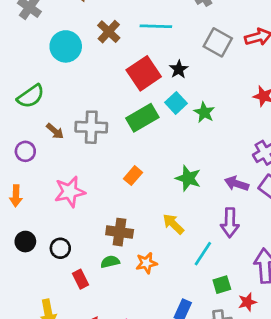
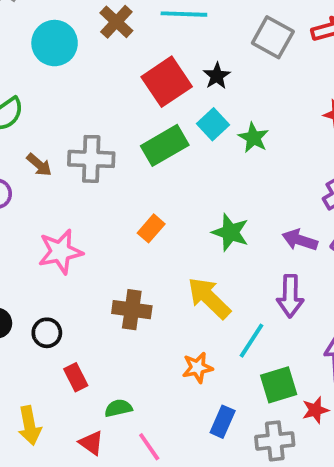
yellow arrow: (173, 224) -> (209, 298), size x1.4
green semicircle: (110, 262) -> (118, 408), moved
orange star: (146, 263) -> (197, 368), moved
green square: (222, 285) -> (279, 385), size x1.4

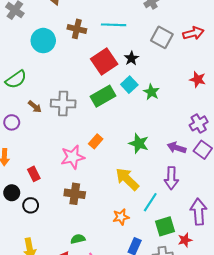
brown cross: (116, 22) -> (77, 29), turned -30
pink star: (60, 252) -> (73, 157), moved
brown cross: (132, 310) -> (75, 194), moved
black circle: (47, 333) -> (31, 205), moved
red rectangle: (76, 377) -> (34, 174), moved

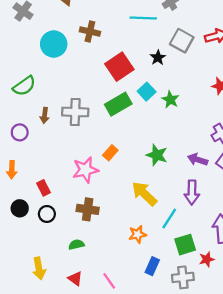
cyan line: (114, 25) -> (143, 18), moved
black star: (131, 58) -> (158, 58), moved
brown arrow: (35, 107) -> (45, 115), turned 56
black circle: (31, 205) -> (47, 214), moved
green semicircle: (78, 239) -> (76, 245), moved

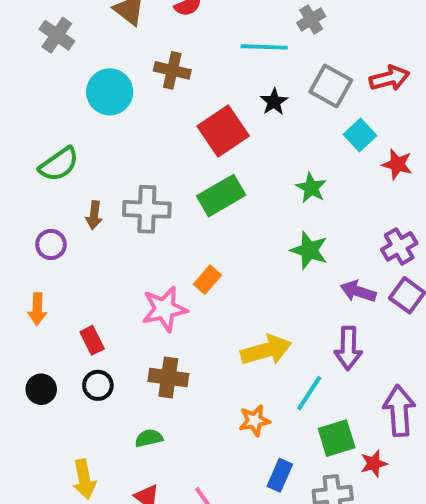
black star: (158, 58) -> (274, 102), moved
cyan square: (147, 92) -> (360, 135), moved
green star: (157, 155) -> (309, 250), moved
yellow arrow: (144, 194) -> (266, 350), turned 120
black circle: (20, 208) -> (41, 389), moved

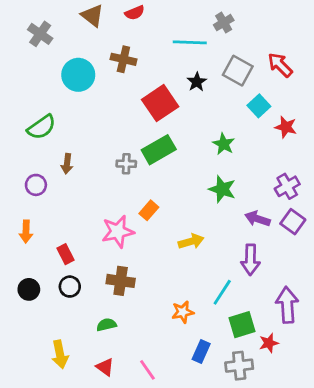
red arrow: (389, 78) -> (280, 65), turned -120
gray cross: (147, 209) -> (126, 164), moved, size x0.6
yellow arrow: (266, 350) -> (191, 241), moved, size x0.7

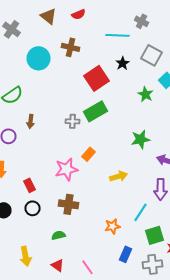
gray cross: (224, 23) -> (142, 21), turned -32
green star: (224, 144) -> (146, 94), moved
green star: (222, 189) -> (140, 139), turned -30

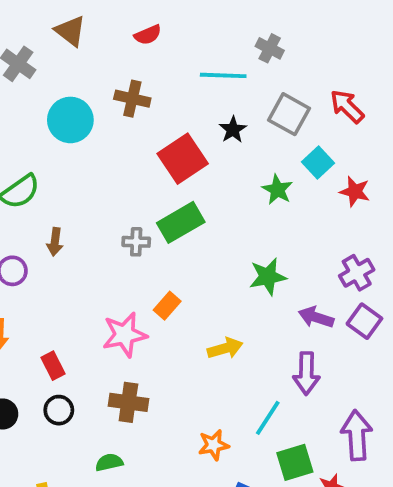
brown triangle: (48, 16) -> (70, 31), moved

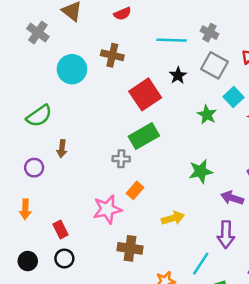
gray cross: (270, 48) -> (210, 33), moved
gray cross: (136, 242) -> (121, 159), moved
brown cross: (128, 402) -> (130, 248), moved

